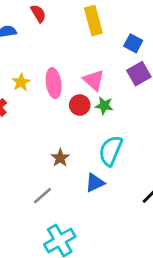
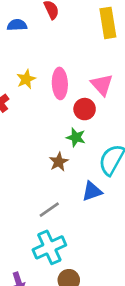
green star: (104, 106) -> (76, 137), moved
gray line: (43, 196) -> (49, 210), moved

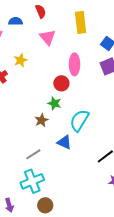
pink ellipse: (60, 83) -> (74, 64), moved
pink triangle: (102, 85) -> (48, 37), moved
blue triangle: (92, 191) -> (64, 142), turned 42

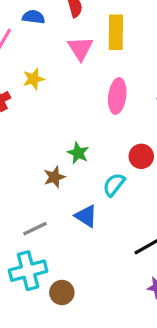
yellow rectangle: (81, 22) -> (116, 32), moved
red circle: (61, 83) -> (141, 156), moved
cyan semicircle: (79, 120) -> (114, 185), size x0.7
brown circle: (45, 205) -> (62, 292), moved

